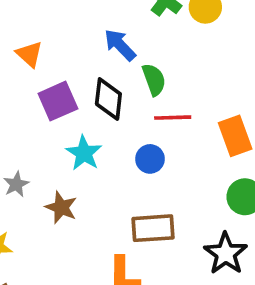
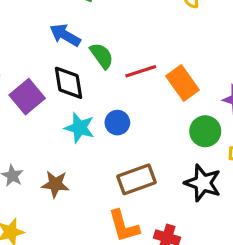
red line: (173, 118) -> (141, 71), moved
cyan star: (84, 153) -> (80, 128), moved

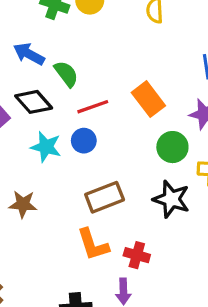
red line: (141, 71) -> (93, 107), moved
black diamond: (69, 83) -> (34, 102), turned -30

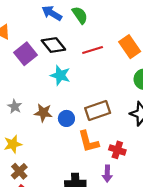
green semicircle: (66, 74) -> (80, 15), moved
blue circle: (84, 141) -> (66, 118), moved

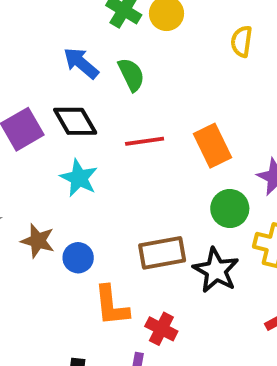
brown rectangle: (98, 110) -> (162, 253), moved

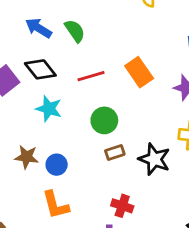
green circle: (230, 209) -> (104, 120), moved
brown rectangle: (162, 253) -> (115, 153), size x0.6
orange L-shape: (112, 306) -> (56, 205), moved

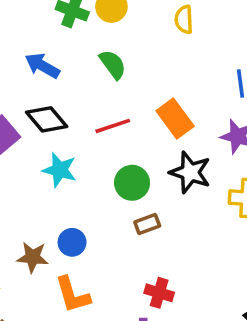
green semicircle: (75, 31) -> (113, 64), moved
brown star: (27, 157) -> (33, 257), moved
black star: (154, 159) -> (190, 172), moved

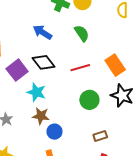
cyan star: (60, 170) -> (36, 92), moved
brown rectangle: (147, 224) -> (100, 136), moved
brown star: (33, 257) -> (41, 116), moved

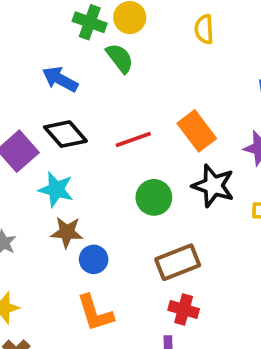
green semicircle: (82, 33) -> (120, 58), moved
brown rectangle: (100, 136) -> (178, 262), size x1.6

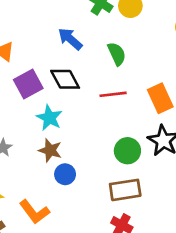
green semicircle: (120, 58) -> (117, 54), moved
green circle: (154, 197) -> (127, 151), moved
orange L-shape: (95, 313) -> (34, 212), moved, turned -32

